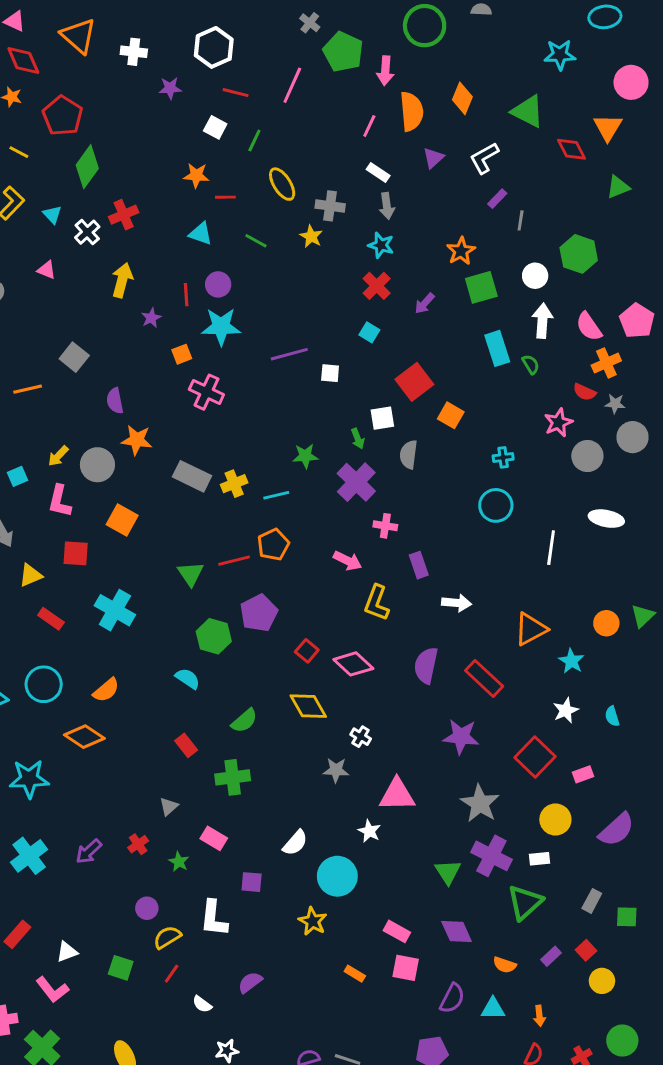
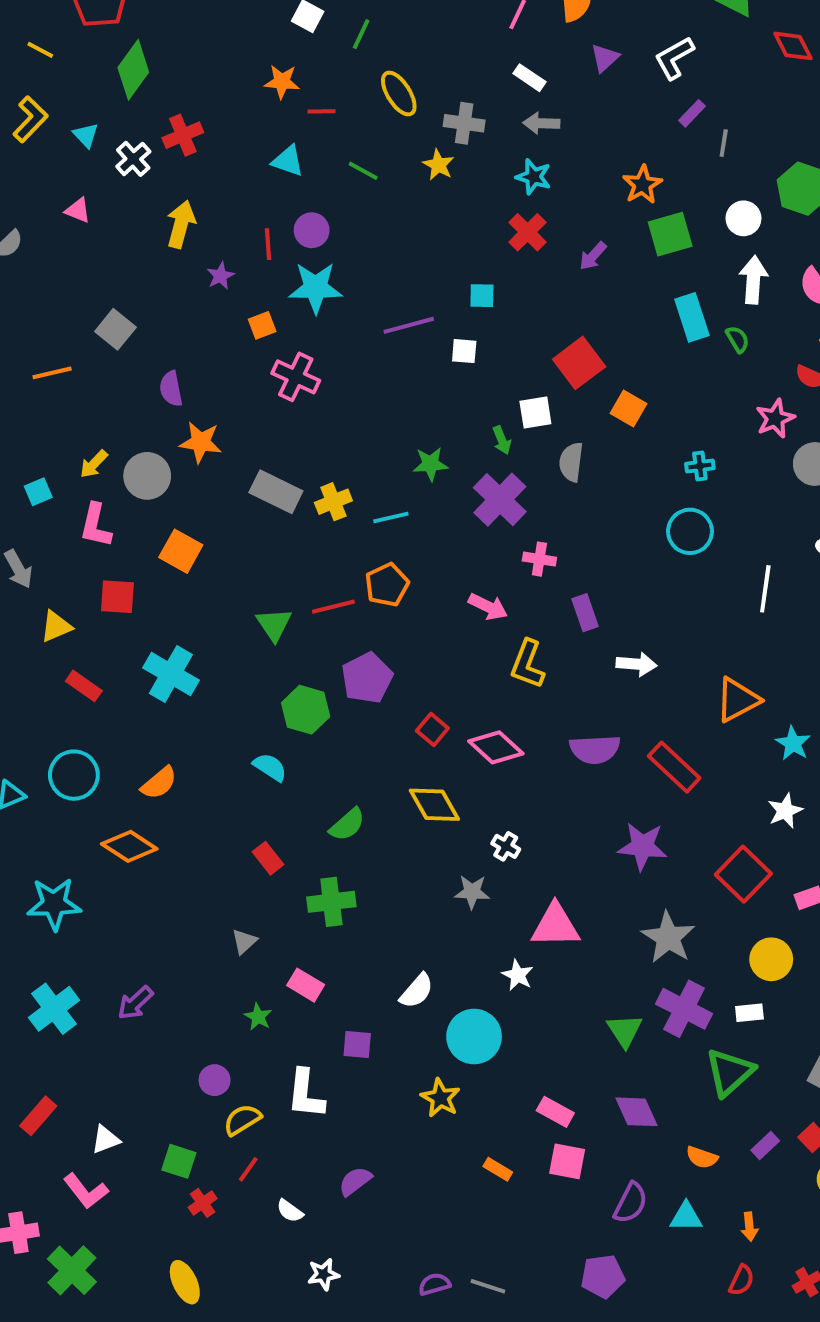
gray arrow: (387, 206) -> (541, 123), turned 100
cyan square: (369, 332) -> (482, 296), moved, turned -30
purple semicircle: (426, 665) -> (595, 749), turned -105
red cross: (138, 844) -> (203, 1203), moved

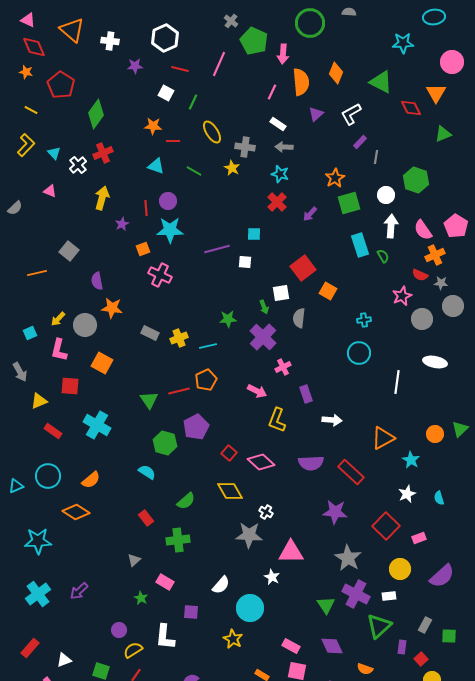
green diamond: (133, 70) -> (96, 114), moved
gray rectangle: (276, 492) -> (150, 333), size x0.7
pink cross: (539, 559) -> (283, 367), turned -35
gray star: (472, 892) -> (249, 535), size x1.5
purple rectangle: (765, 1145) -> (402, 647), moved, turned -40

